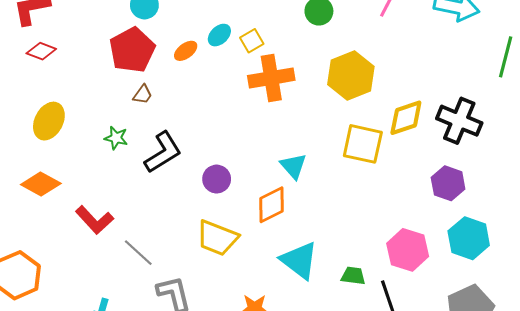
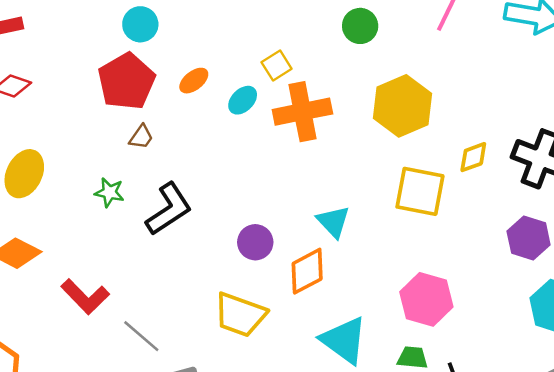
cyan ellipse: (219, 35) -> (243, 100), moved
yellow diamond: (406, 118) -> (473, 157), size x0.7
purple circle: (217, 179) -> (255, 242), moved
pink hexagon: (408, 250) -> (426, 299), moved

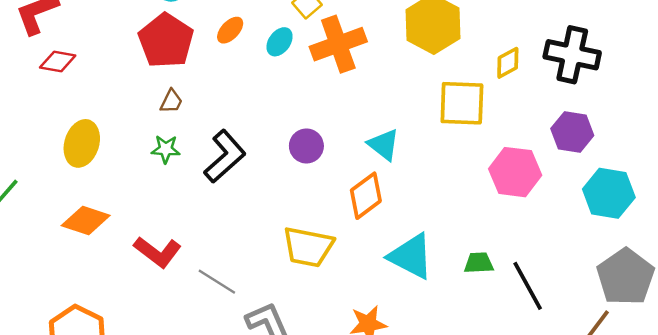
brown trapezoid: (141, 137) -> (171, 101), moved
purple circle: (255, 242) -> (306, 146), moved
pink hexagon: (426, 299) -> (515, 172), moved

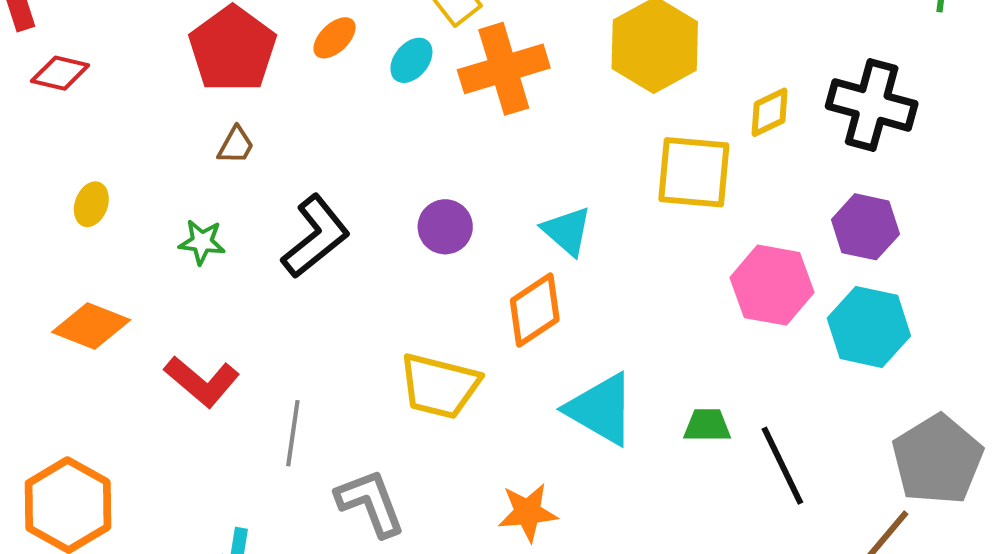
yellow ellipse: (82, 143) -> (91, 204), size x0.6
green star: (166, 149) -> (202, 242), moved
cyan hexagon: (609, 193) -> (869, 327), moved
gray line: (217, 282) -> (293, 433), turned 63

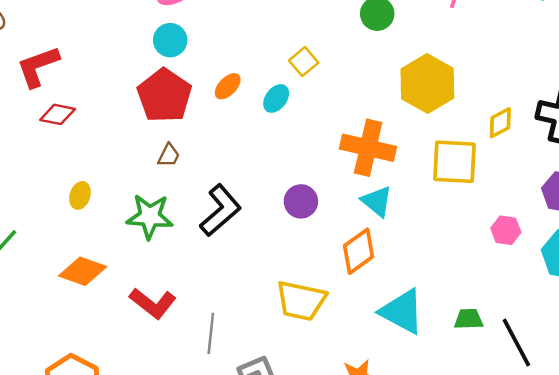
orange cross: (504, 69) -> (368, 148), moved, turned 32
green star: (202, 242) -> (150, 216), size x1.6
pink hexagon: (772, 285) -> (506, 230), size x0.6

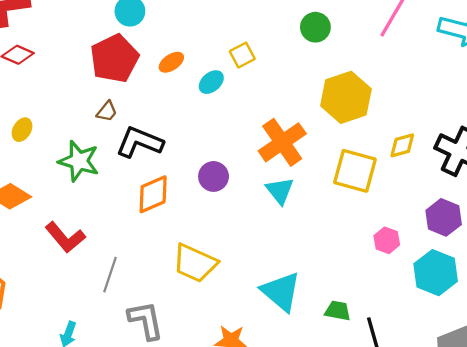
orange cross: (368, 148) -> (282, 142), turned 30
black L-shape: (220, 210) -> (139, 142), moved, turned -129
orange diamond: (359, 251) -> (153, 194), moved

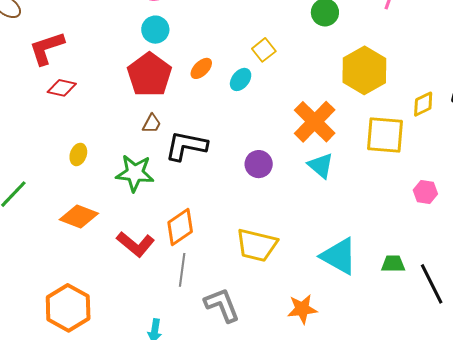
orange diamond: (153, 194) -> (180, 227), moved

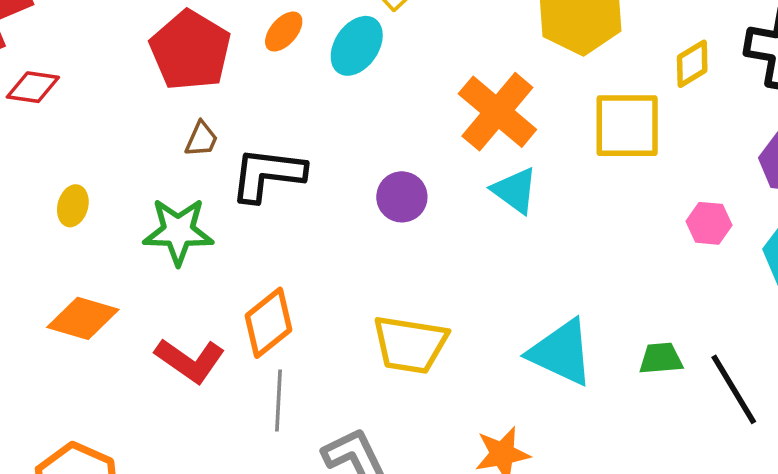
cyan ellipse: (241, 79) -> (357, 46), size x1.4

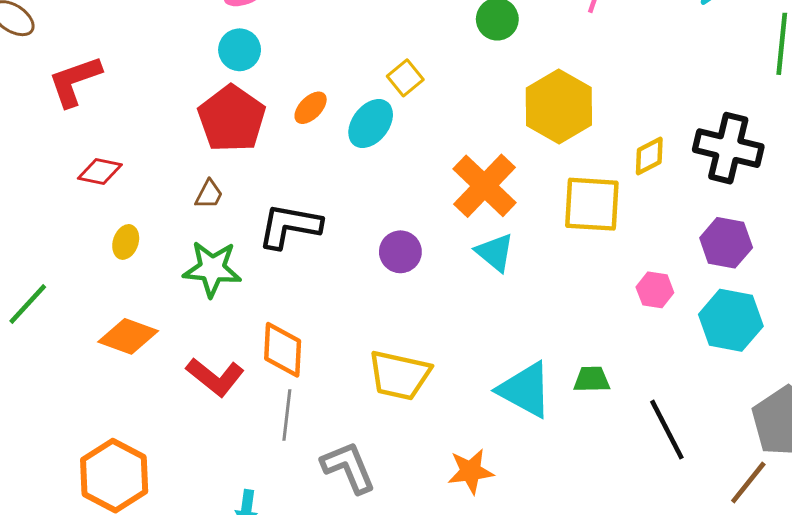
red diamond: (33, 87) -> (100, 171), moved
brown trapezoid: (202, 139) -> (209, 194), moved
orange diamond: (268, 323) -> (283, 350), turned -52
green trapezoid: (661, 358) -> (592, 379), moved

